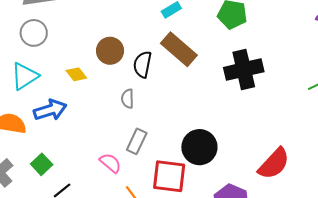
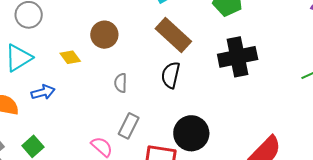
black semicircle: (142, 64) -> (171, 75), moved
blue arrow: (50, 110) -> (43, 92), size x0.7

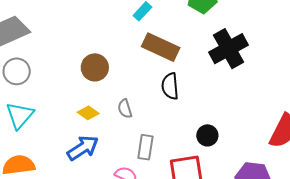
yellow diamond: (70, 57) -> (88, 113), moved
blue arrow: (43, 92) -> (83, 148), moved, size x1.4
black circle: (191, 133) -> (207, 135), size x0.6

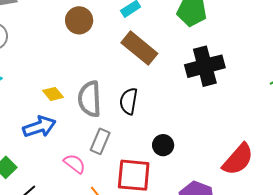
brown circle: (95, 67) -> (79, 20), moved
black semicircle: (170, 86) -> (129, 101), moved
gray semicircle: (125, 109) -> (90, 99), size x1.8

